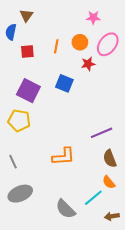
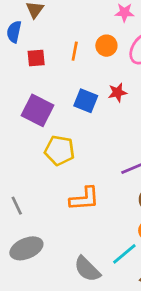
red star: (88, 64) -> (118, 92), moved
yellow pentagon: (19, 120) -> (60, 150), moved

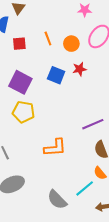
orange circle: (106, 46) -> (71, 44), moved
orange line: (75, 51) -> (48, 38), turned -32
yellow pentagon: (60, 150) -> (23, 112), moved

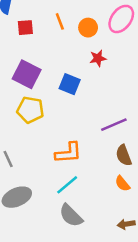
blue square: (56, 75) -> (70, 84), moved
cyan line: (85, 188) -> (67, 185), moved

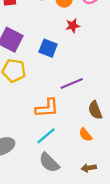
purple line: (114, 125) -> (72, 83), moved
orange semicircle: (122, 184) -> (86, 135), moved
brown arrow: (126, 224) -> (89, 168), moved

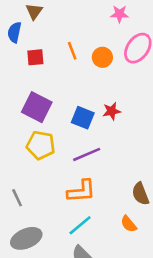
red star: (73, 26) -> (112, 111), moved
purple line: (72, 83) -> (87, 154), moved

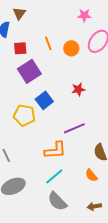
purple square: (37, 107) -> (29, 71), moved, turned 30
blue square: (83, 118) -> (44, 100), moved, turned 30
purple line: (87, 154) -> (74, 128), moved

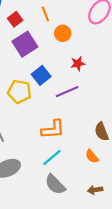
red square: (20, 48) -> (15, 19), turned -32
orange circle: (71, 48) -> (63, 33), moved
purple line: (74, 128) -> (67, 92), moved

